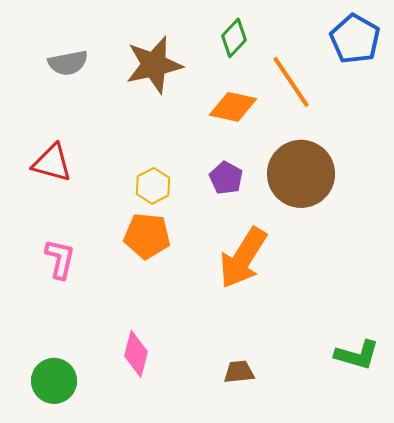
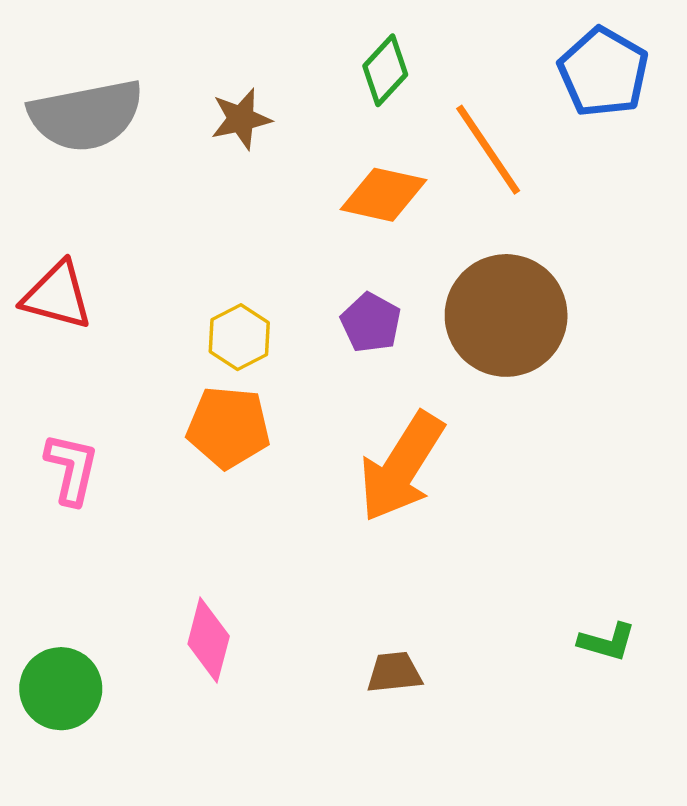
gray semicircle: (68, 63) -> (86, 115), size x1.6
brown star: (154, 65) -> (241, 119), size x0.6
green L-shape: (357, 355) -> (607, 642), size x0.7

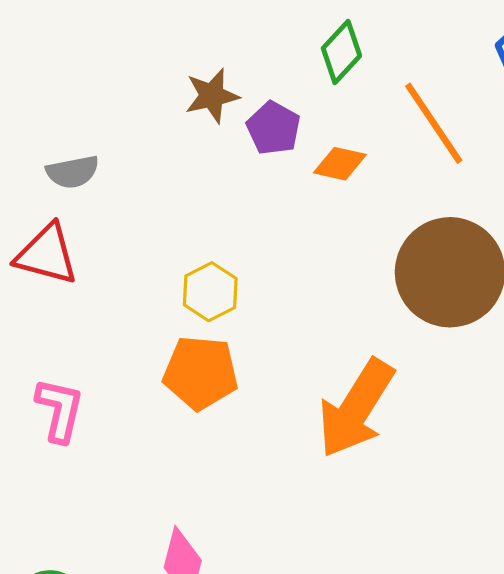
gray semicircle: (86, 115) -> (73, 172), moved, size x0.5
orange diamond: (383, 195) -> (340, 164), size x0.7
purple pentagon: (371, 323) -> (273, 128), moved

